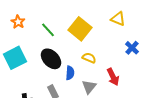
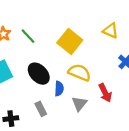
green line: (48, 30) -> (28, 36), moved
yellow semicircle: (89, 58) -> (79, 72), size x1.5

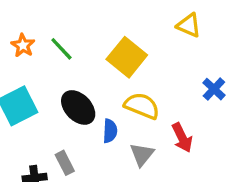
yellow triangle: (111, 31) -> (189, 25), moved
gray rectangle: (41, 109) -> (65, 163), moved

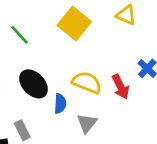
yellow square: (127, 57) -> (74, 24), moved
red arrow: (182, 138) -> (121, 87), moved

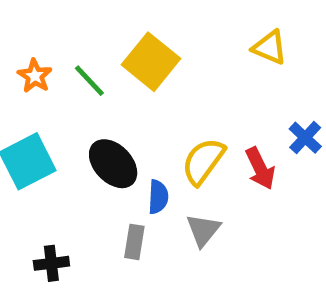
yellow square: (74, 24) -> (151, 62), moved
yellow semicircle: (87, 82) -> (203, 161), turned -76
gray rectangle: (22, 130) -> (134, 242), moved, turned 36

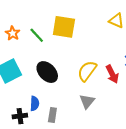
yellow square: (151, 62) -> (64, 27), turned -30
blue semicircle: (158, 197) -> (35, 103), moved
gray rectangle: (134, 242) -> (52, 115), moved

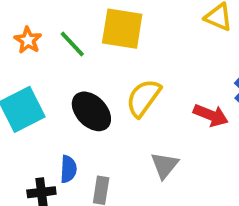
yellow semicircle: (87, 71) -> (143, 98), moved
red arrow: (112, 74) -> (211, 115), turned -42

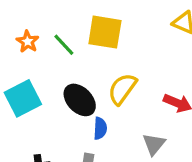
gray triangle: (165, 165) -> (154, 144), moved
blue semicircle: (68, 169) -> (100, 128), moved

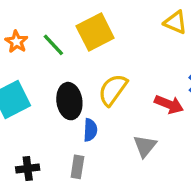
yellow square: (105, 32) -> (95, 32), turned -36
black ellipse: (80, 100) -> (69, 101), turned 36

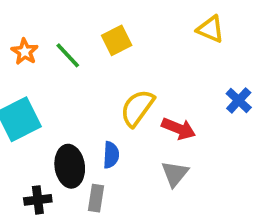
yellow square: (95, 32) -> (117, 40), size x0.7
black ellipse: (69, 101) -> (70, 166), moved
red arrow: (169, 104) -> (179, 129), moved

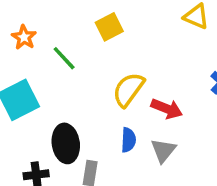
green line: (68, 55) -> (64, 58), moved
blue semicircle: (111, 155) -> (128, 140), moved

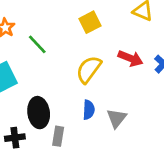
yellow square: (109, 27) -> (90, 22), moved
red arrow: (167, 109) -> (130, 58), moved

